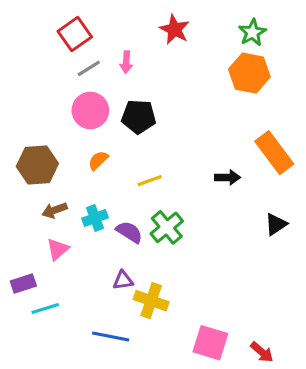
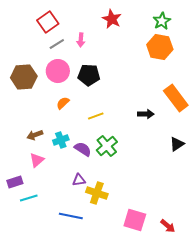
brown hexagon: (37, 165) -> (24, 77), moved

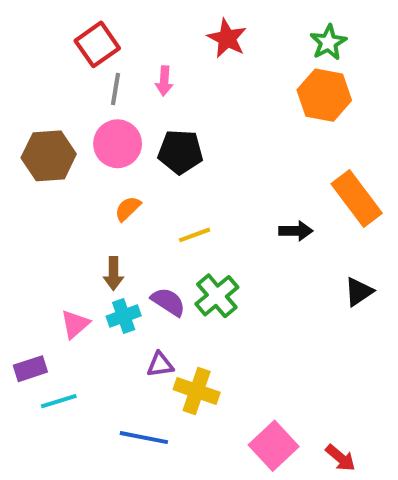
gray line: (57, 44) -> (116, 89), turned -49
brown arrow: (35, 135) -> (113, 273), moved, turned -70
cyan cross: (61, 140) -> (124, 316), moved
pink square: (135, 220) -> (274, 446), turned 30

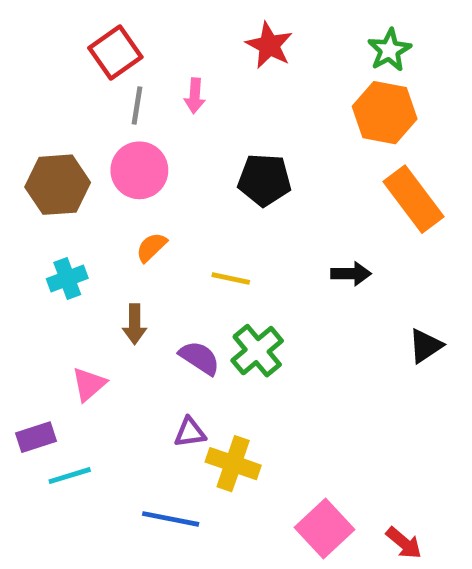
black pentagon: (180, 152) -> (264, 180), moved
orange rectangle: (357, 198) -> (413, 199), moved
yellow line: (195, 235) -> (231, 278), turned 32
cyan cross: (124, 316) -> (67, 278), moved

